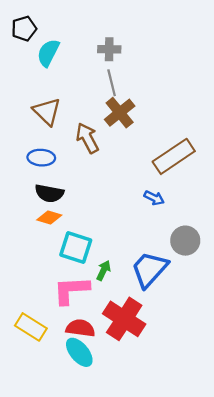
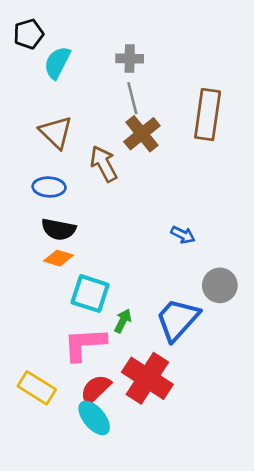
brown rectangle: (174, 156) -> (208, 115), moved, turned -48
red semicircle: (80, 328) -> (95, 389), turned -52

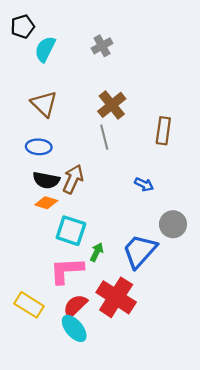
gray cross: (130, 59) -> (102, 46), turned -30
gray line: (132, 98) -> (104, 137), moved
brown rectangle: (208, 115) -> (163, 131), moved, size x0.7
brown arrow: (104, 164) -> (73, 179), moved, turned 52

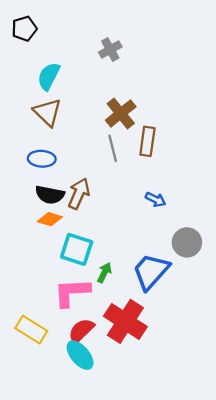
cyan semicircle: (45, 49) -> (49, 76), moved
brown rectangle: (163, 131) -> (147, 141), moved

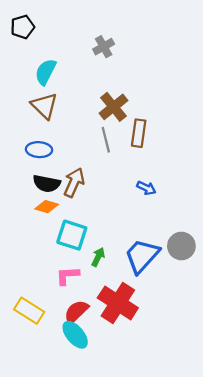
gray circle: (187, 242) -> (181, 246), moved
pink L-shape: (72, 292) -> (67, 276), size x0.7

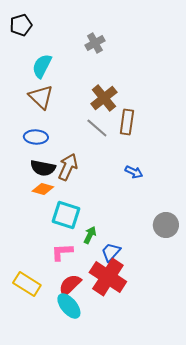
gray line: (106, 140) -> (97, 128), turned -35
blue trapezoid: (142, 256) -> (111, 252), moved, size x0.6

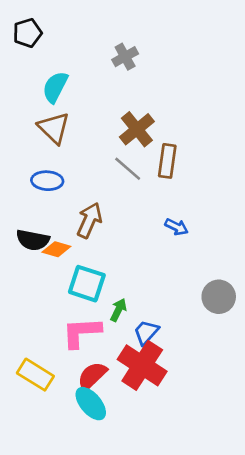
black semicircle: (43, 168) -> (33, 240), moved
pink L-shape: (62, 252) -> (82, 332), size x1.4

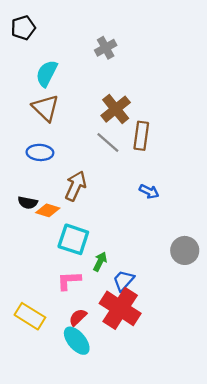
black semicircle: (33, 240) -> (28, 203), size x0.7
pink L-shape: (82, 332) -> (69, 281), size x0.7
red semicircle: (92, 376) -> (78, 317), size x0.7

